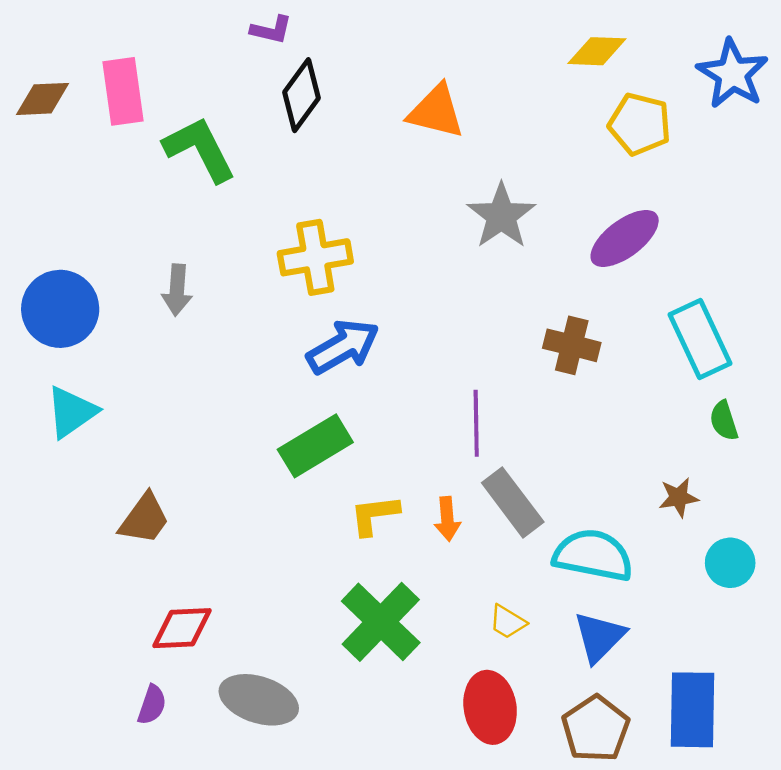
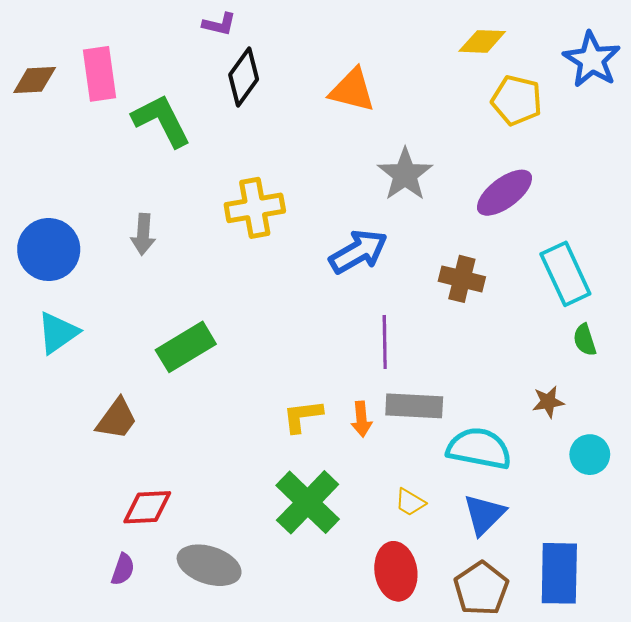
blue arrow: (343, 347) -> (358, 252), moved
green rectangle: (315, 446) -> (186, 347), moved
gray rectangle: (513, 502) -> (414, 406), turned -50

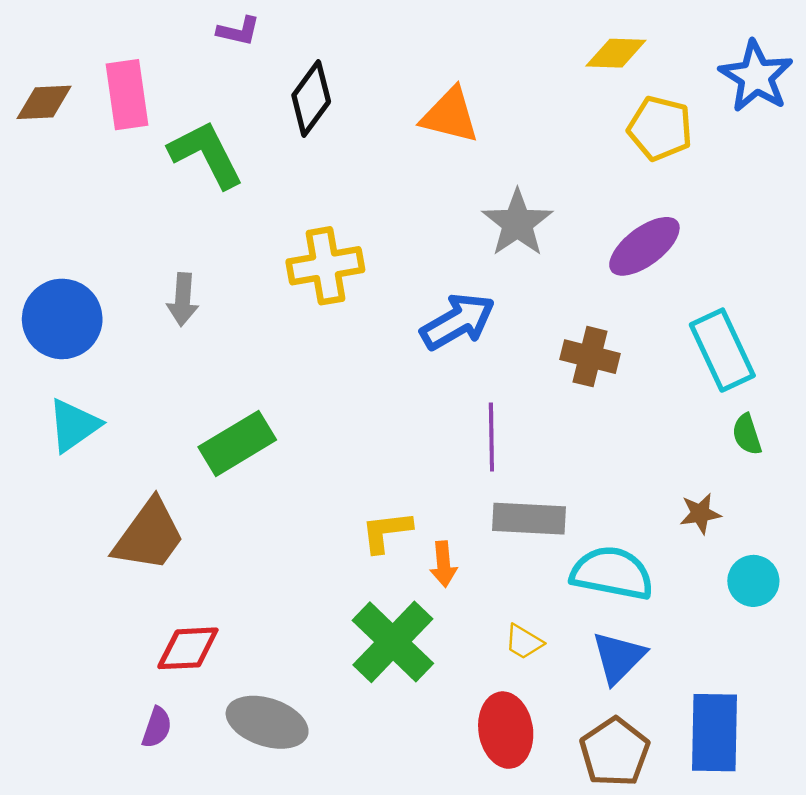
purple L-shape: (219, 24) -> (239, 31), moved
brown trapezoid: (117, 419) -> (149, 536), size x1.4
orange arrow: (361, 419) -> (443, 564), moved

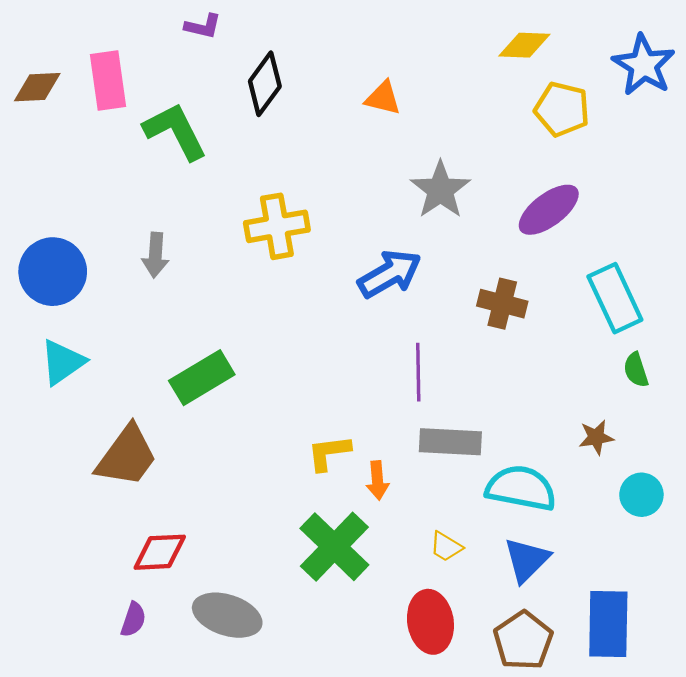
orange triangle: (450, 115) -> (383, 98), size x0.7

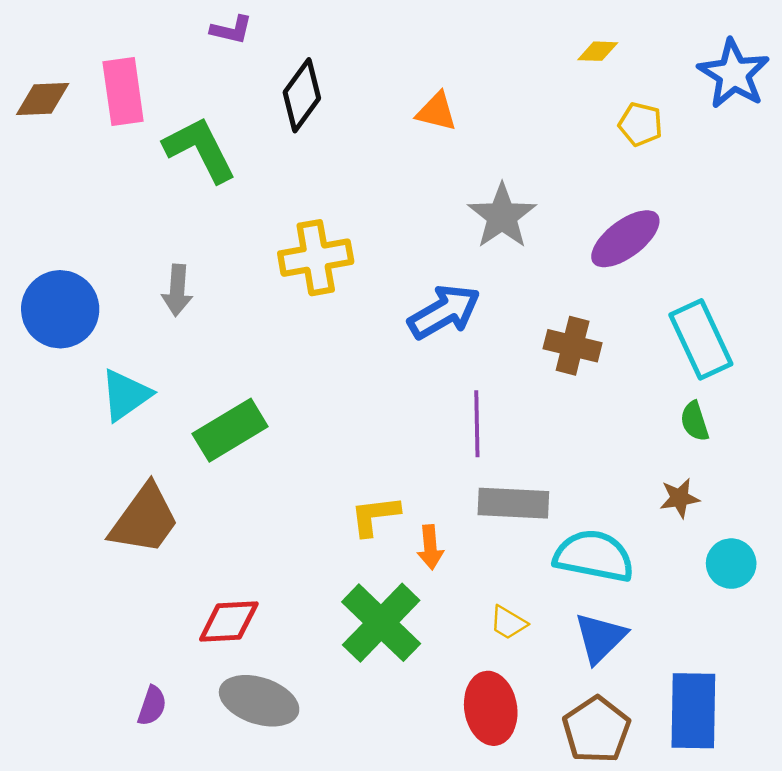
yellow diamond: (524, 45) -> (598, 51), size x0.7
yellow pentagon: (562, 109) -> (641, 124), size x0.7
cyan triangle: (63, 362) -> (126, 395), moved
green semicircle: (636, 370) -> (695, 421), moved
red diamond: (160, 552) -> (229, 621), moved

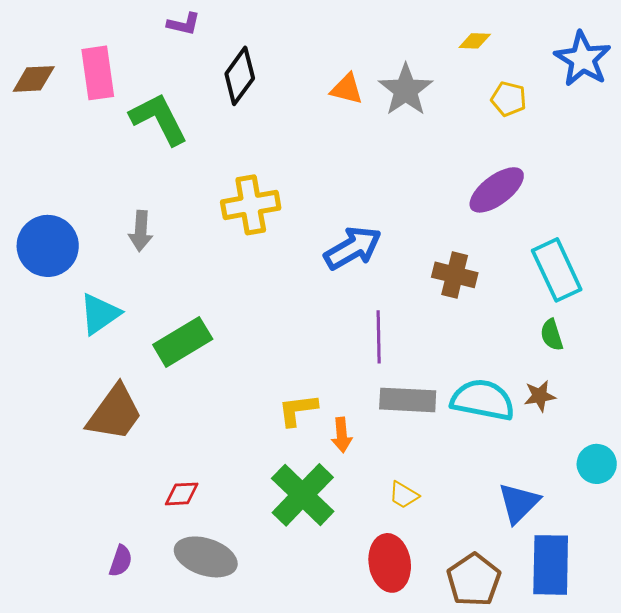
gray star: (502, 216) -> (406, 90), moved
cyan semicircle: (594, 556) -> (483, 400), moved
cyan circle: (731, 564) -> (597, 464), moved
red diamond: (229, 621) -> (182, 494), size x0.7
blue triangle: (600, 638) -> (519, 503), moved

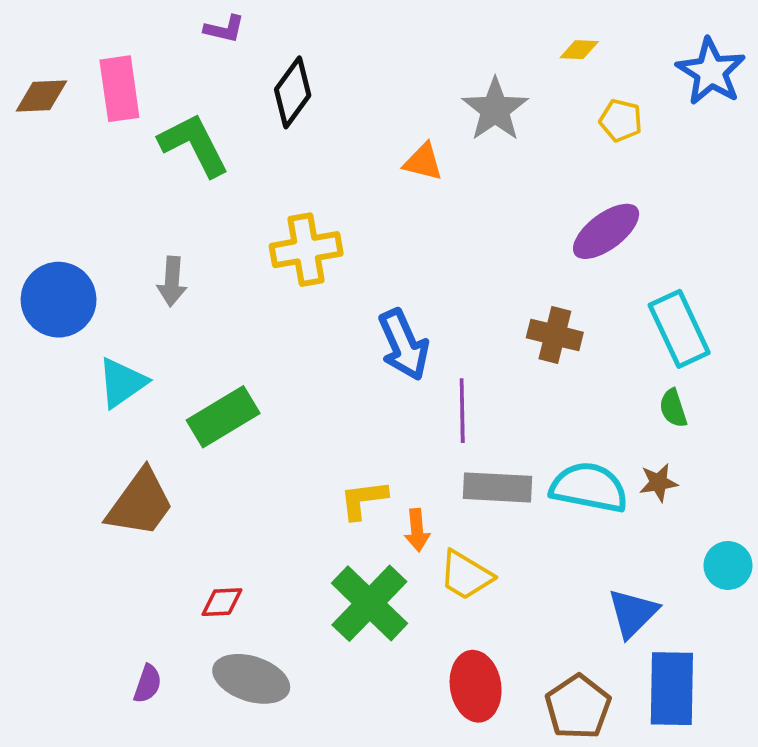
orange triangle: (347, 89) -> (423, 162), moved
blue arrow: (353, 248) -> (404, 345), moved, turned 96
yellow trapezoid: (404, 495) -> (466, 575), moved, size x1.5

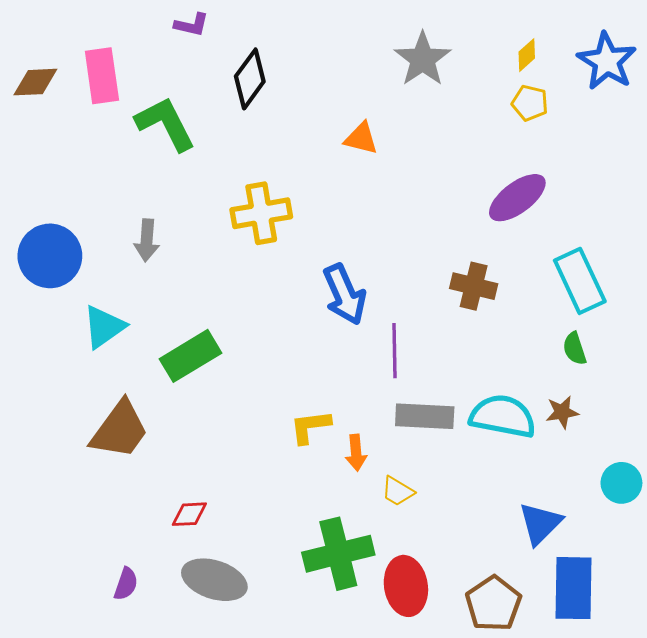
yellow diamond: (579, 50) -> (527, 55), moved, turned -44
gray star: (495, 109) -> (423, 59), moved
yellow trapezoid: (466, 575) -> (398, 491), size x0.7
green cross: (369, 603) -> (338, 554), moved, turned 32

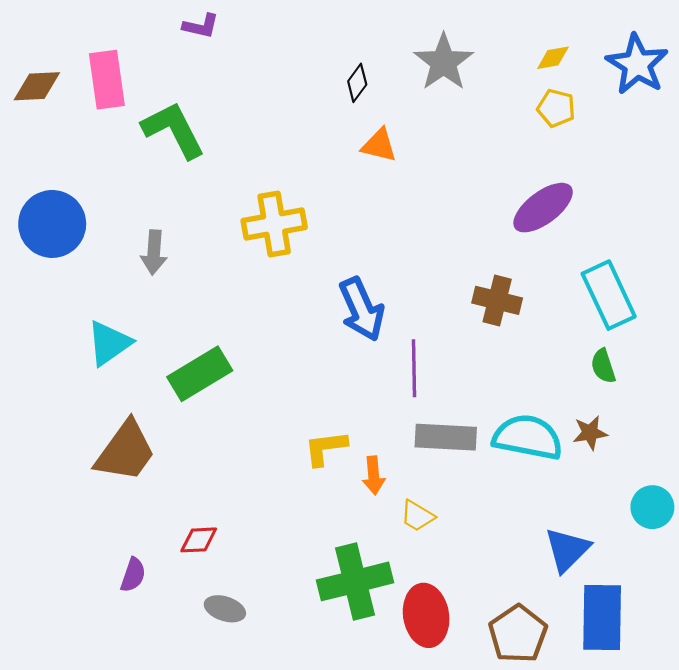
yellow diamond: (527, 55) -> (553, 58), turned 32
black diamond: (250, 79) -> (357, 83), moved, size x0.6
blue circle: (50, 256) -> (52, 224), moved
gray ellipse: (214, 580) -> (225, 609), size x0.6
purple semicircle: (126, 584) -> (133, 575), moved

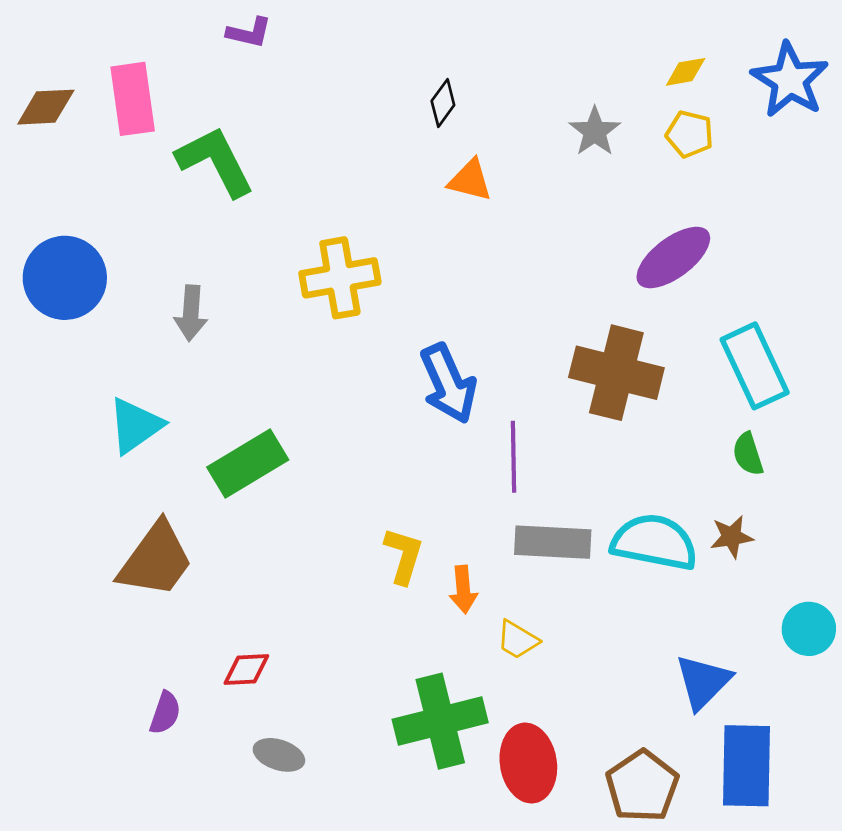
gray star: (444, 62) -> (595, 131), moved, size x0.7
brown cross: (497, 300) -> (616, 373), size x1.5
yellow L-shape: (325, 448) -> (404, 556), turned 114

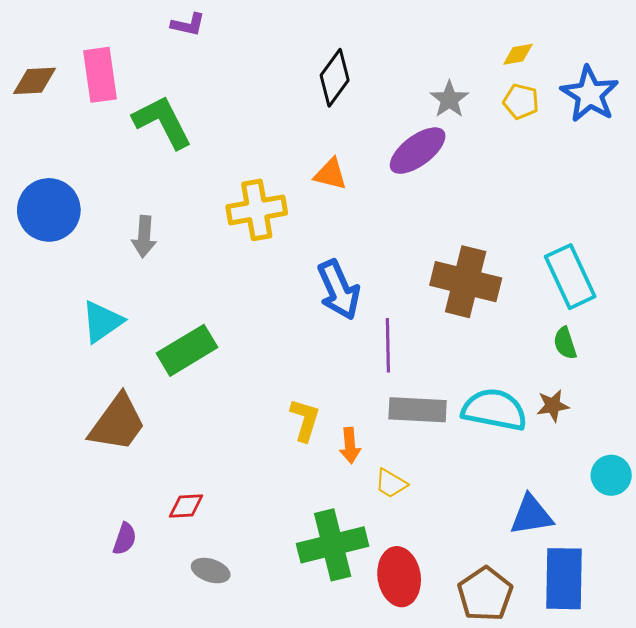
blue star: (790, 80) -> (590, 94), moved
black diamond: (443, 103) -> (335, 78), size x1.6
orange triangle: (470, 180) -> (330, 174), moved
purple ellipse: (673, 258) -> (418, 151), moved
blue triangle: (703, 682) -> (531, 515), turned 36

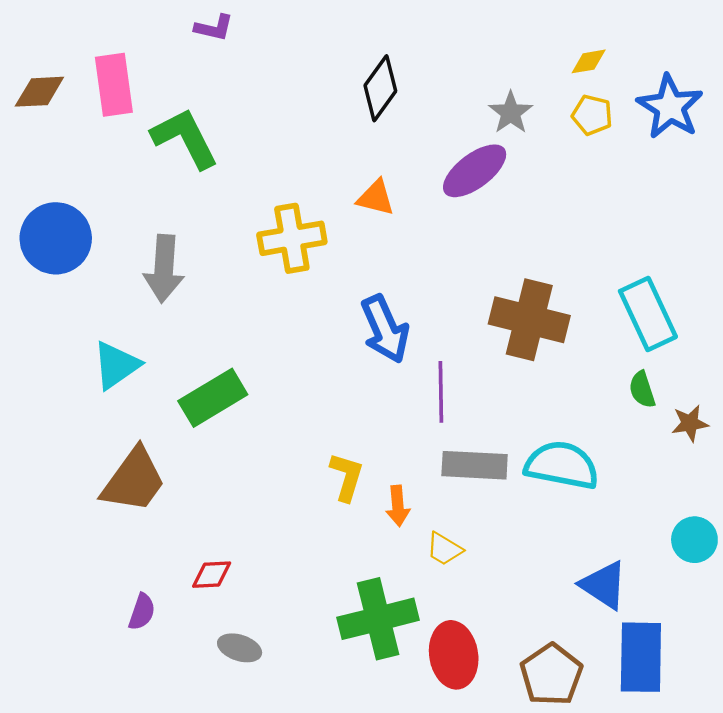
gray arrow: (144, 237) -> (164, 269), size x1.4
brown star: (553, 406) -> (690, 423), moved
blue triangle: (531, 515) -> (604, 585), turned 42

